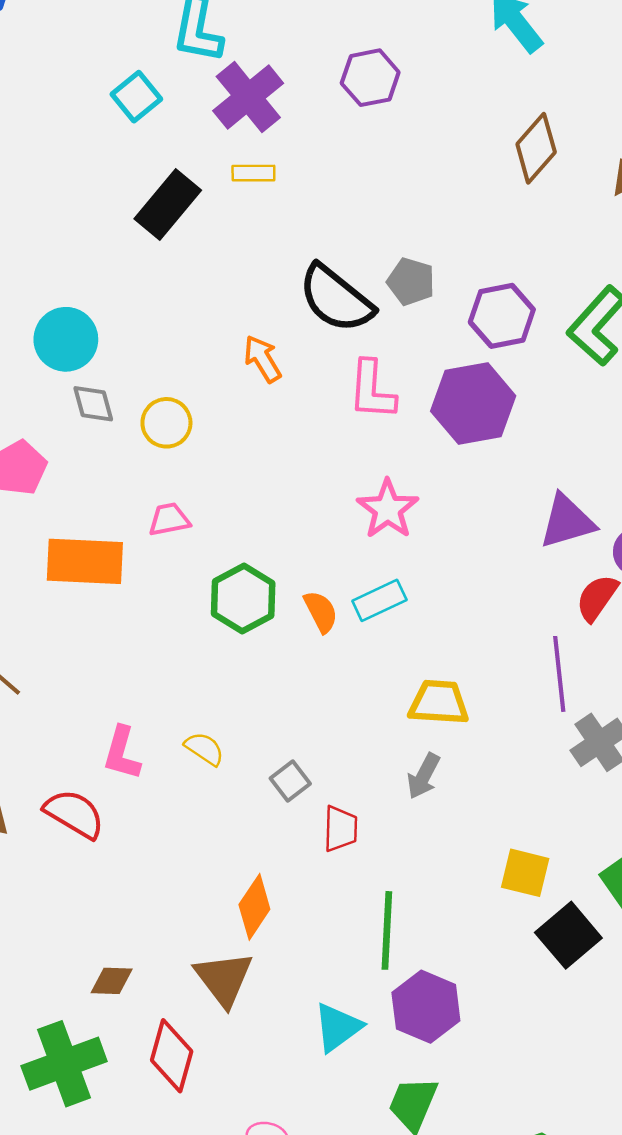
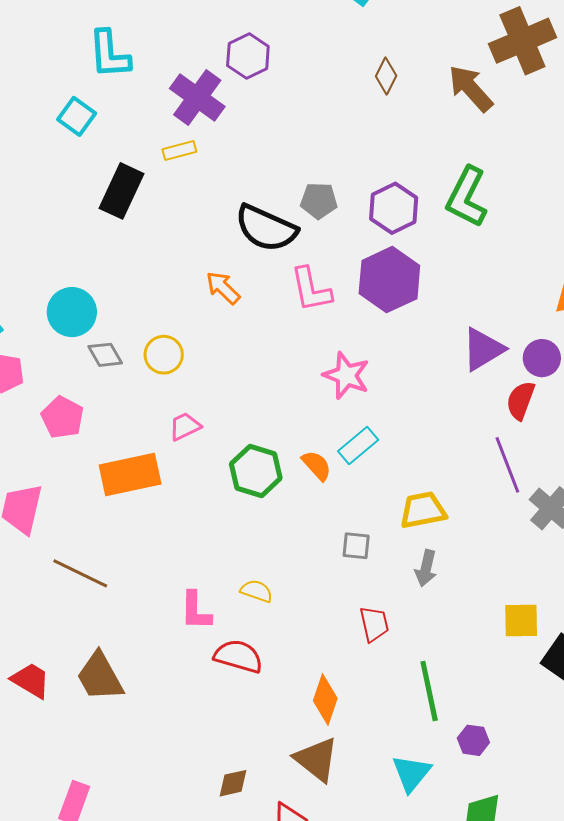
purple cross: (248, 97) -> (197, 98), moved
brown diamond: (536, 148) -> (386, 76), size x0.7
gray square: (290, 781) -> (356, 546), moved, turned -32
red semicircle: (74, 814) -> (238, 656), moved
purple hexagon: (426, 1007) -> (473, 740), size x0.6

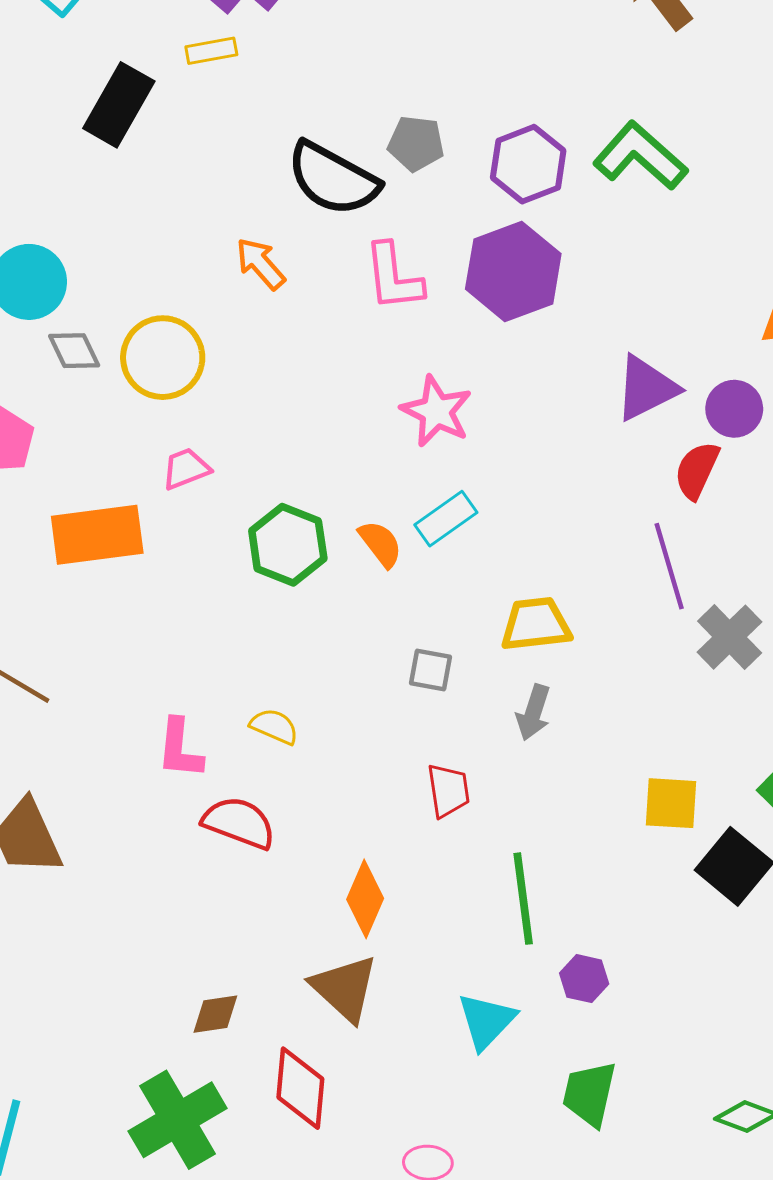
green L-shape: (467, 197) -> (640, 156), turned 100
yellow circle: (164, 355) -> (163, 358), size x1.4

